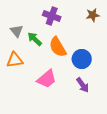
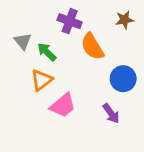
orange semicircle: (58, 47) -> (92, 47), moved
blue circle: (82, 59) -> (123, 79), moved
orange triangle: (15, 60) -> (41, 80), moved, turned -30

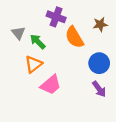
brown star: (124, 20) -> (100, 24), moved
purple arrow: (111, 113) -> (99, 89), moved

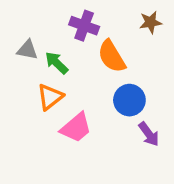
brown star: (100, 24) -> (150, 22), moved
gray triangle: (18, 33) -> (27, 50), turned -40
blue circle: (99, 63) -> (129, 100), moved

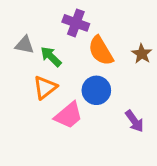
brown star: (150, 22) -> (142, 54), moved, turned -30
blue circle: (129, 100) -> (96, 90), moved

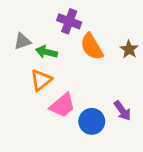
gray triangle: (25, 45) -> (22, 41), turned -30
green arrow: (51, 57) -> (46, 52), turned -30
blue circle: (96, 90) -> (92, 121), moved

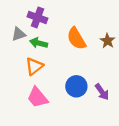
purple cross: (69, 21) -> (37, 17), moved
pink trapezoid: (62, 105) -> (37, 97), moved, turned 90
blue circle: (92, 121) -> (76, 86), moved

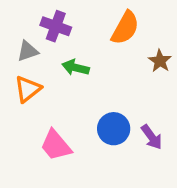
orange semicircle: (76, 39) -> (125, 28), moved, turned -120
green arrow: (39, 43) -> (76, 68), moved
orange triangle: (34, 66) -> (28, 89), moved

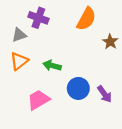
green arrow: (76, 68) -> (52, 66), moved
pink trapezoid: (56, 145) -> (38, 100), turned 100

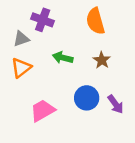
orange semicircle: (86, 19) -> (95, 21), turned 135
brown star: (110, 42) -> (102, 60), moved
green arrow: (52, 66) -> (63, 58), moved

